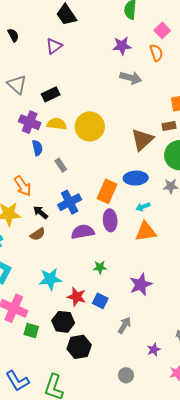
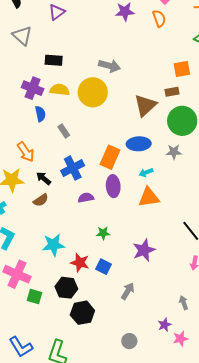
gray arrow: (131, 78) -> (109, 66), moved
gray triangle: (17, 84) -> (22, 36), moved
black rectangle: (51, 94) -> (54, 60), turned 30
purple semicircle: (83, 232) -> (86, 198), size x0.7
purple star: (154, 350) -> (165, 325), moved

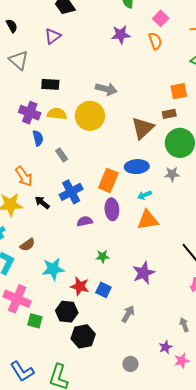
brown semicircle: (41, 200) -> (27, 245), moved

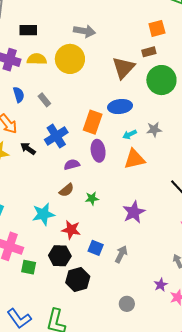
blue semicircle: (38, 138) -> (19, 95), moved
gray star: (172, 174) -> (154, 130), moved
brown semicircle: (27, 245) -> (67, 190), moved
blue square: (103, 290) -> (96, 248), moved

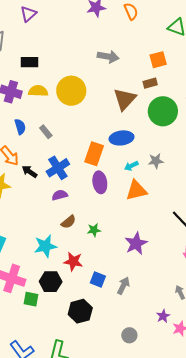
gray arrow: (84, 31) -> (108, 57), moved
black arrow: (28, 149) -> (29, 172), moved
purple semicircle: (72, 165) -> (60, 195), moved
black hexagon: (60, 256) -> (51, 282), moved

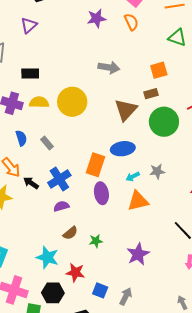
cyan star: (45, 246) -> (47, 257), turned 30

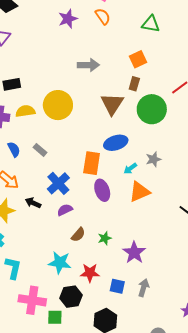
brown rectangle: (151, 94) -> (134, 84), turned -48
black arrow: (31, 183) -> (33, 203), moved
purple star: (138, 254) -> (134, 253), moved

